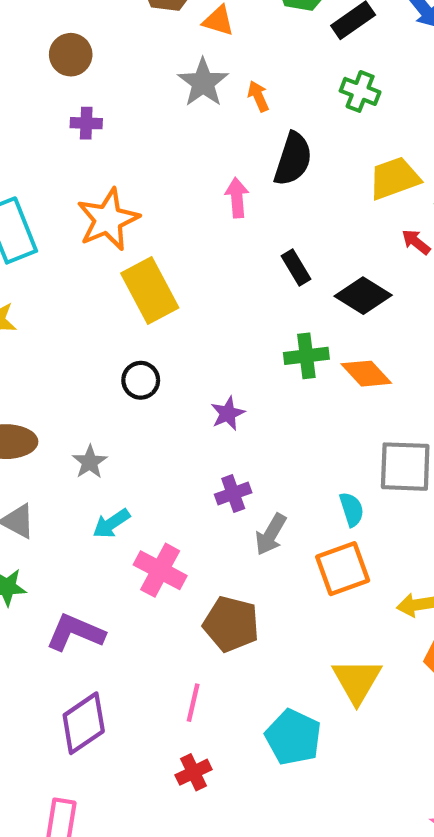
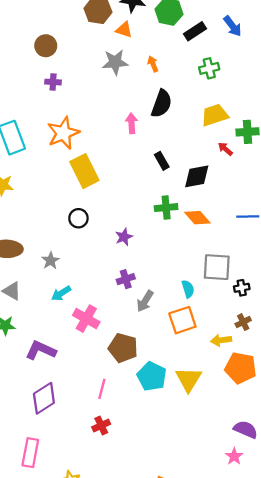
gray star: (203, 83) -> (115, 62), turned 30
green cross: (360, 91) -> (209, 68), moved, turned -36
orange arrow: (258, 96) -> (153, 64), moved
black diamond: (363, 296) -> (197, 176), turned -44
cyan pentagon: (293, 737) -> (152, 376), moved

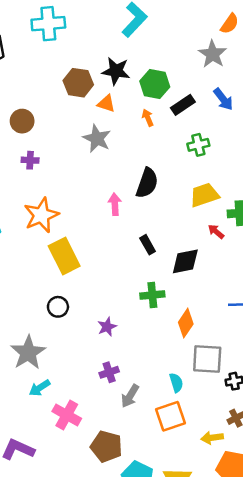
gray star: (115, 62) -> (97, 138), turned 30
orange arrow: (153, 64) -> (148, 118), moved
orange diamond: (197, 218) -> (186, 323), moved, turned 75
gray star: (51, 261) -> (28, 353), size x1.8

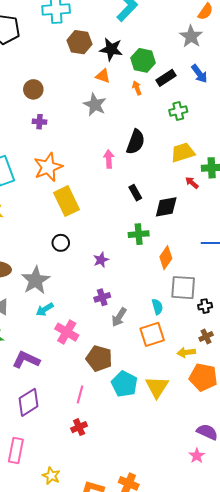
brown hexagon: (78, 83) -> (79, 42), moved

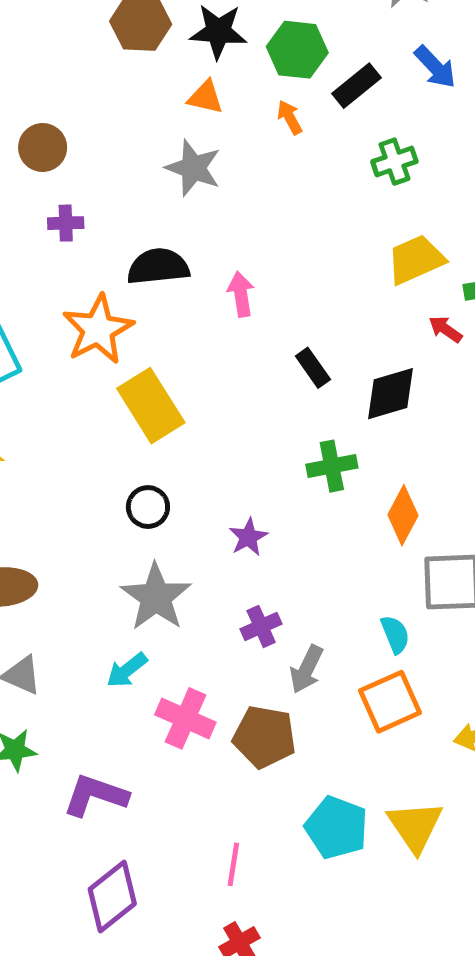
black semicircle: (136, 142) -> (158, 267), moved, turned -110
gray star: (36, 280) -> (156, 597), moved
brown pentagon: (99, 358) -> (264, 737), moved

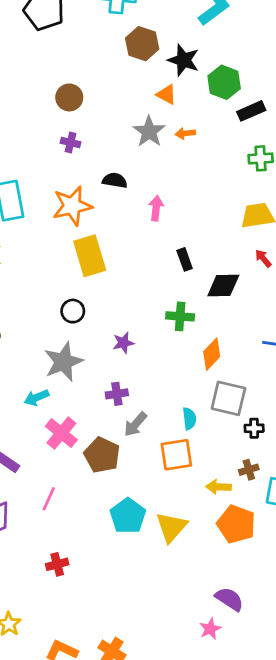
orange arrow: (290, 117) -> (185, 133), moved, turned -84
black semicircle: (158, 267) -> (115, 180), size x0.7
pink line: (233, 864) -> (49, 499), moved

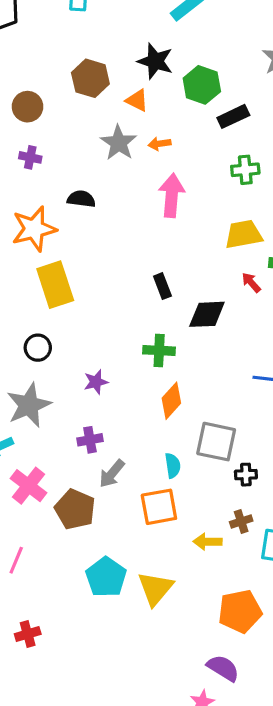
brown hexagon: (142, 44) -> (90, 78), moved
pink arrow: (156, 208) -> (172, 195), moved, size x1.5
orange diamond: (212, 354) -> (171, 401), moved
orange pentagon: (236, 524) -> (240, 611), moved, turned -30

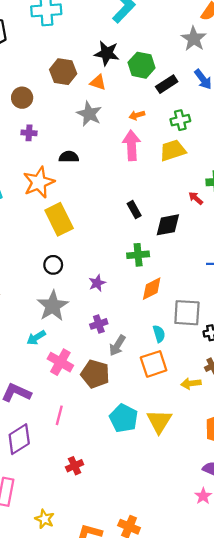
orange arrow: (160, 144) -> (137, 115), moved
yellow trapezoid: (243, 234) -> (173, 150), moved
orange diamond: (171, 401) -> (152, 289), turned 30

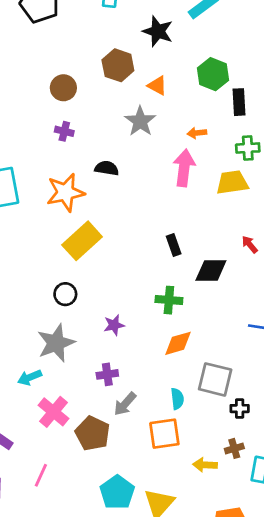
black star: (107, 53) -> (158, 31), moved
black rectangle: (167, 84) -> (239, 102), turned -70
yellow rectangle: (59, 219) -> (82, 241), turned 64

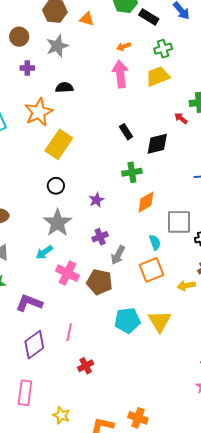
black rectangle: (239, 102) -> (149, 17), turned -42
gray star: (140, 121) -> (57, 46), moved, turned 30
pink line: (41, 475) -> (69, 332), moved
cyan pentagon: (117, 492) -> (127, 320), turned -30

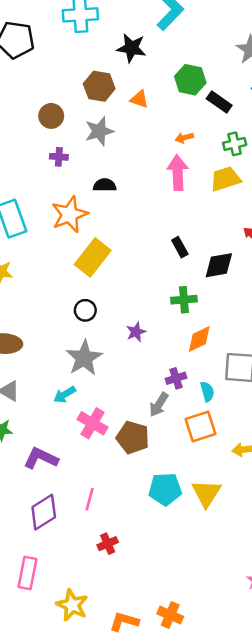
purple cross: (100, 237) -> (176, 378), moved
yellow star: (61, 415) -> (72, 605), size x1.4

